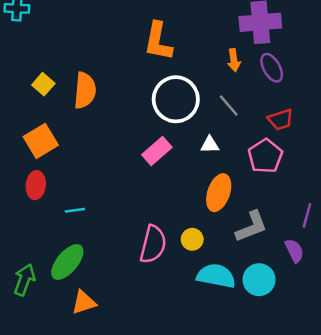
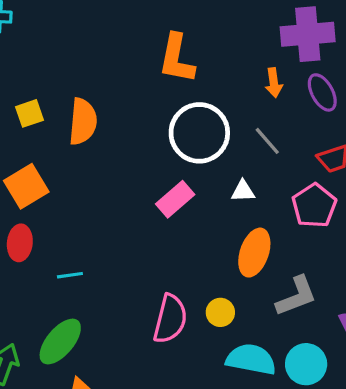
yellow square: (43, 84) -> (29, 113), turned 30

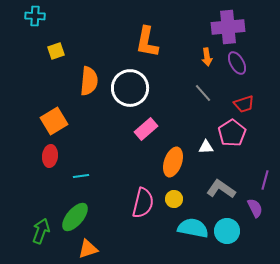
yellow square: (29, 113) -> (56, 51), moved
white circle: (199, 133) -> (130, 88), moved
white triangle: (243, 191) -> (206, 147), moved
orange ellipse: (254, 253) -> (173, 162), moved
gray L-shape: (296, 296) -> (221, 189), turned -124

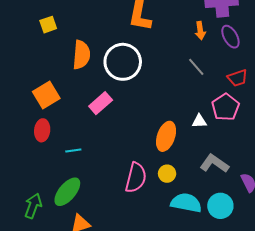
pink rectangle: (146, 129) -> (101, 103), moved

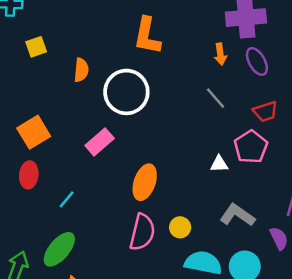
orange semicircle: (81, 55) -> (81, 70), moved, size x0.7
orange ellipse: (166, 136) -> (145, 182), moved
cyan line: (73, 150) -> (67, 199), turned -42

